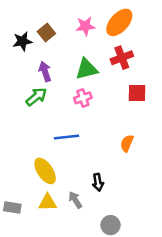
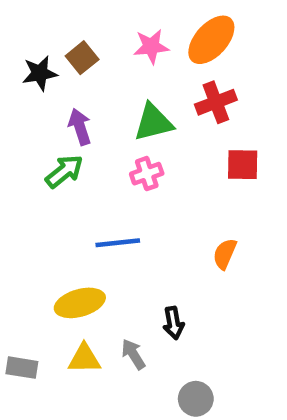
yellow ellipse: (45, 171) -> (80, 303), turned -72

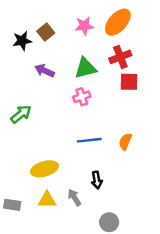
purple arrow: (80, 127) -> (45, 71), turned -48
red square: (243, 165) -> (129, 82), moved
green arrow: (64, 171) -> (21, 114), moved
blue line: (118, 243) -> (89, 140), moved

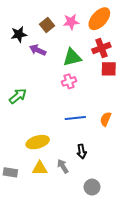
brown square: (46, 32) -> (47, 25), moved
purple arrow: (45, 71) -> (38, 50), moved

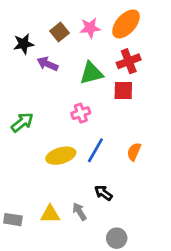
red square: (109, 69) -> (123, 90), moved
pink cross: (69, 81) -> (81, 113), moved
blue line: (75, 118) -> (95, 150), turned -54
yellow ellipse: (38, 142) -> (61, 156), moved
black arrow: (82, 151) -> (103, 193), turned 136

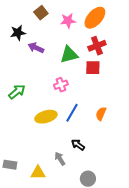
brown square: (59, 32) -> (41, 13), moved
yellow triangle: (50, 214) -> (38, 173), moved

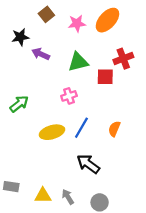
red cross: (97, 46) -> (123, 59), moved
black arrow: (78, 145) -> (88, 164), size x1.5
gray arrow: (60, 159) -> (68, 197), moved

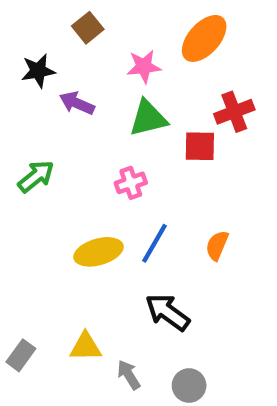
pink star: (77, 23) -> (144, 66), moved
green arrow: (19, 104) -> (36, 176), moved
gray rectangle: (11, 187) -> (21, 355), turned -63
yellow triangle: (43, 196) -> (86, 347), moved

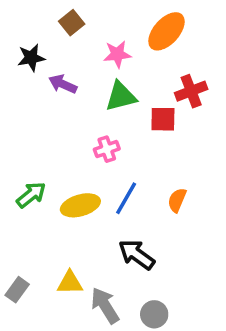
green arrow: (36, 176) -> (31, 195), moved
gray arrow: (129, 375) -> (105, 306), size x1.5

